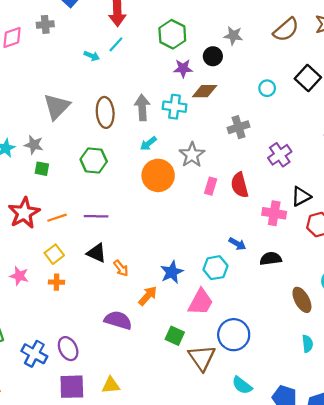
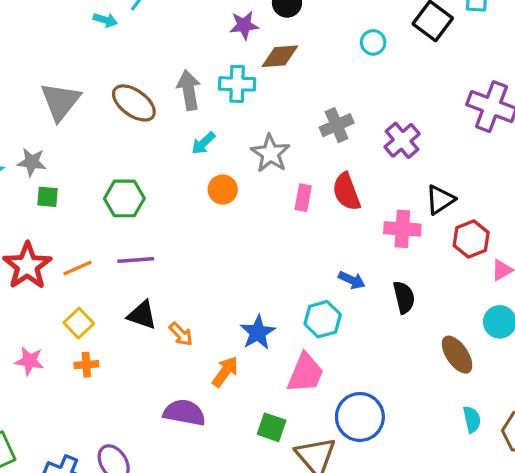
brown ellipse: (105, 112) -> (134, 103), turned -44
gray cross: (239, 127) -> (337, 125), moved
green hexagon: (94, 160) -> (124, 198), moved
orange circle: (158, 175) -> (223, 190), size x0.6
black semicircle: (271, 259) -> (404, 297), turned 90

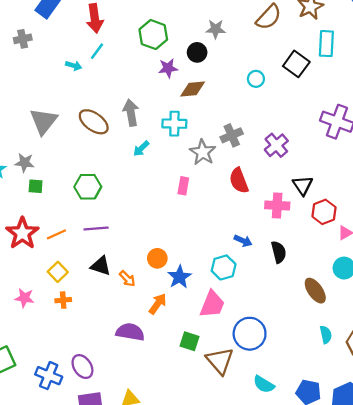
cyan cross: (237, 84) -> (174, 124), moved
gray star: (270, 153) -> (203, 152), moved
orange circle: (223, 190) -> (157, 258), moved
pink rectangle: (303, 198) -> (183, 186), moved
black triangle: (440, 200) -> (303, 185), turned -30

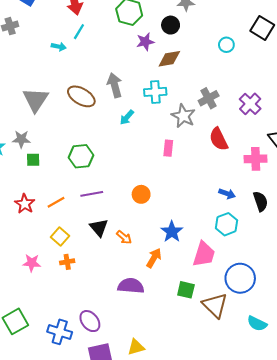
red star: (22, 233) -> (25, 204), size x0.7
orange circle: (157, 258) -> (141, 194), moved
black triangle: (101, 266) -> (99, 228), turned 36
cyan hexagon: (224, 267) -> (226, 224), moved

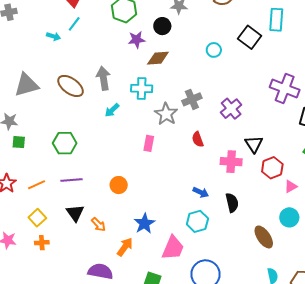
gray triangle: (36, 100) -> (26, 85), turned 36
red semicircle: (219, 139) -> (198, 139), size x0.7

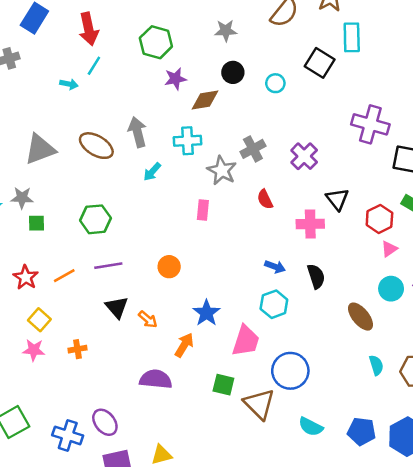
black circle: (162, 26) -> (233, 72), moved
red hexagon: (272, 168) -> (379, 219), moved
yellow square: (37, 218) -> (39, 320), moved

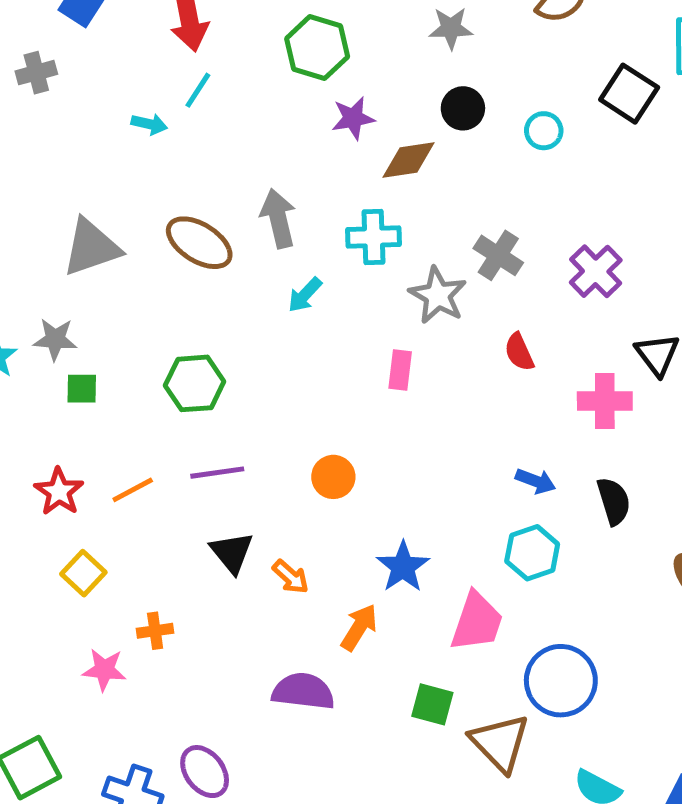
gray cross: (253, 149) -> (498, 255), turned -30
pink star: (34, 350) -> (104, 670), moved

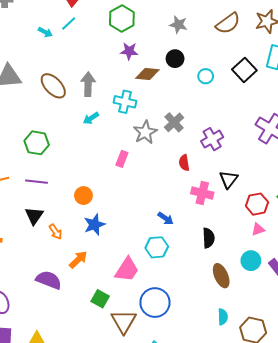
red semicircle: (519, 352) -> (184, 163), moved
black semicircle: (614, 501) -> (208, 238), moved
blue star: (403, 567) -> (94, 225), moved

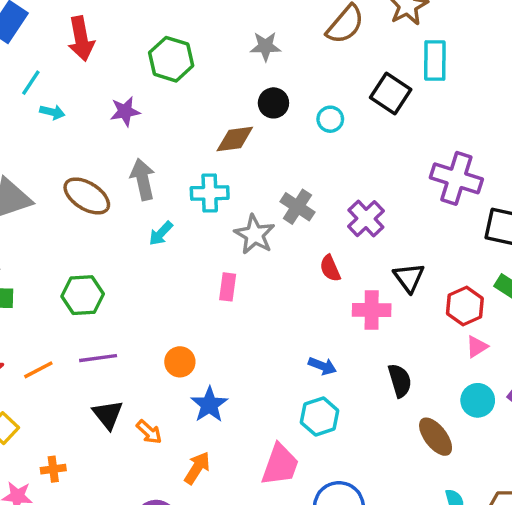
cyan line: (69, 23) -> (31, 83), moved
purple star: (129, 51) -> (125, 111), moved

